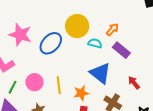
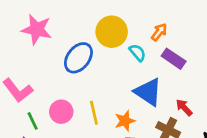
pink star: (20, 35) -> (37, 29), moved
cyan semicircle: (95, 43) -> (137, 53), turned 40
red arrow: (134, 83) -> (184, 107), moved
green line: (13, 87) -> (33, 121), turned -48

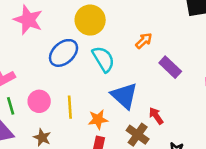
yellow circle: (112, 32) -> (90, 20), moved
cyan semicircle: (137, 53) -> (103, 59), moved, size x1.5
purple rectangle: (174, 59) -> (170, 67), moved

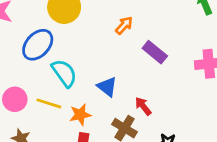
cyan semicircle: (103, 59) -> (64, 73), moved
blue triangle: (124, 96) -> (107, 87), size x0.7
yellow line: (70, 107) -> (49, 103), turned -65

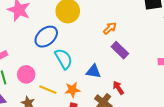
purple rectangle: (155, 52) -> (120, 50), moved
blue triangle: (107, 87) -> (94, 71), turned -35
yellow line: (49, 103) -> (48, 90), moved

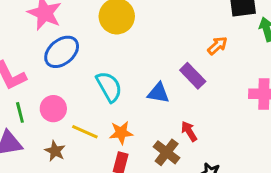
orange arrow: (110, 28) -> (217, 46), moved
blue ellipse: (46, 37) -> (62, 52), moved
blue triangle: (94, 71) -> (158, 93), moved

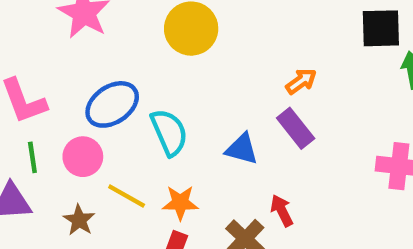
orange arrow: (217, 46) -> (301, 81), moved
blue ellipse: (62, 52) -> (112, 104), moved

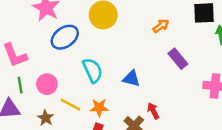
orange arrow: (301, 81) -> (161, 26), moved
blue ellipse: (112, 104) -> (65, 37), moved
purple rectangle: (296, 128) -> (178, 59), moved

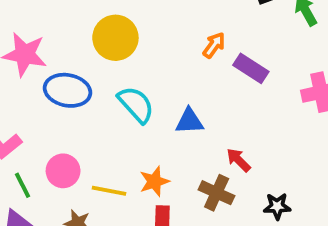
orange arrow: (161, 26) -> (214, 45), moved
blue ellipse: (65, 37) -> (68, 90), turned 64
cyan semicircle: (93, 70) -> (136, 105), moved

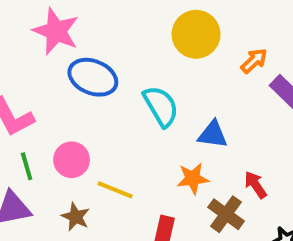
yellow circle: (115, 38) -> (196, 34), moved
orange star: (154, 181) -> (193, 178), moved

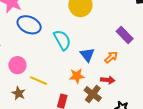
orange arrow: (254, 61) -> (111, 57), moved
blue triangle: (213, 134) -> (87, 55), turned 42
red arrow: (256, 185) -> (108, 80), turned 128

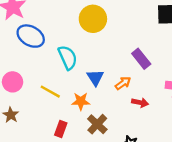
red arrow: (108, 80) -> (140, 103), moved
yellow line: (39, 81) -> (50, 92), moved

